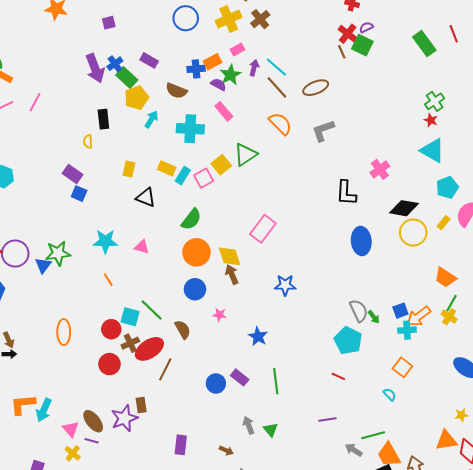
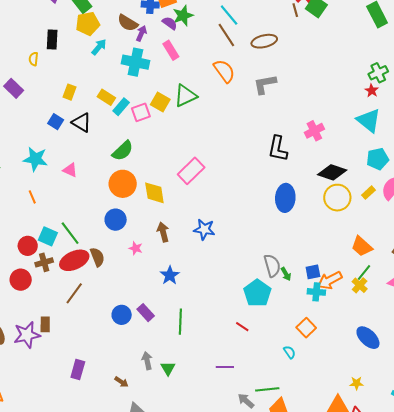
purple arrow: (254, 68) -> (141, 33), moved
yellow square: (221, 165) -> (160, 102), turned -30
blue square: (79, 194) -> (56, 122), moved
brown arrow: (232, 274) -> (163, 232), moved
red ellipse: (149, 349) -> (74, 260), moved

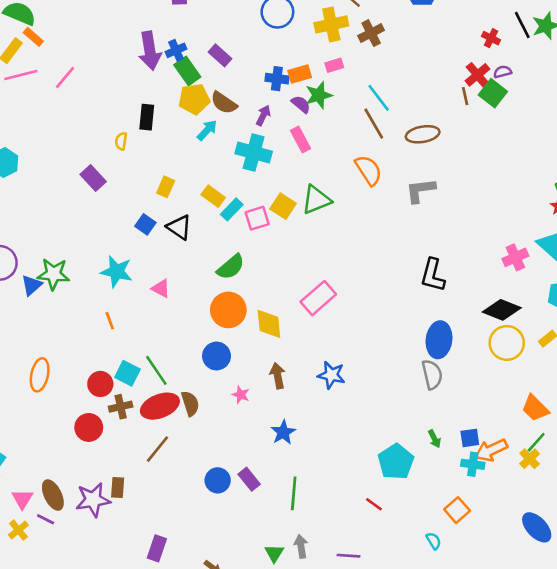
brown semicircle: (128, 23) -> (224, 103), moved
pink cross: (314, 131) -> (515, 257), moved
gray semicircle: (272, 266) -> (432, 374), moved
gray arrow: (147, 361) -> (301, 546), moved

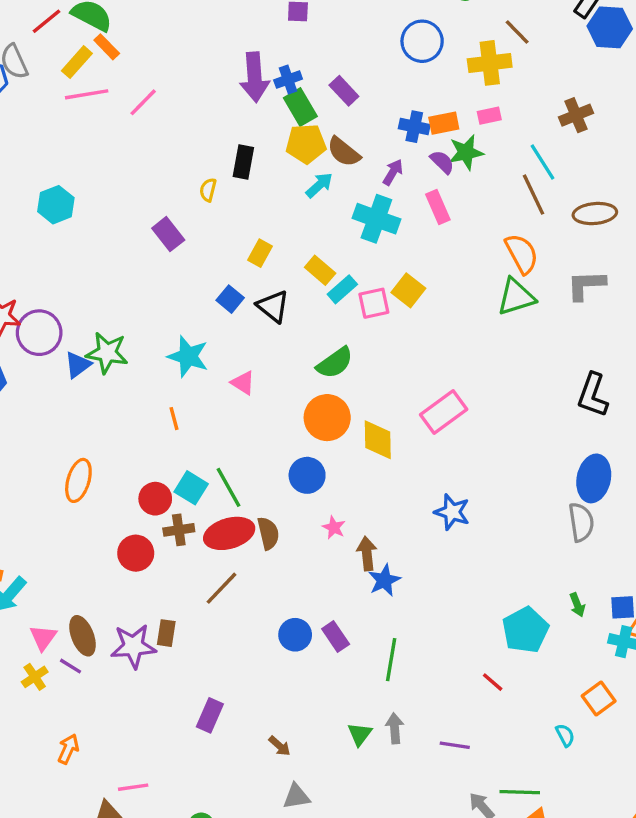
brown cross: (371, 33) -> (576, 115), moved
green triangle: (316, 200) -> (516, 297), moved
brown arrow: (278, 376) -> (367, 554), moved

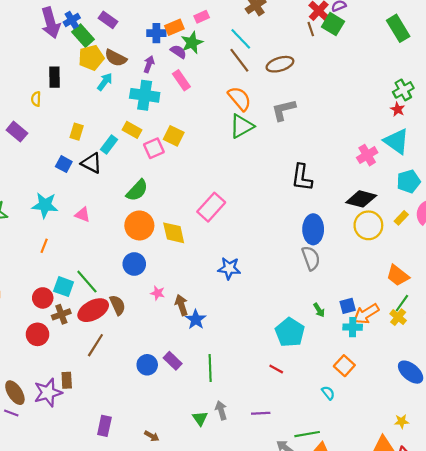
yellow rectangle: (320, 270) -> (132, 130), moved
cyan rectangle: (342, 289) -> (109, 144), moved
orange line: (174, 419) -> (44, 246), turned 48

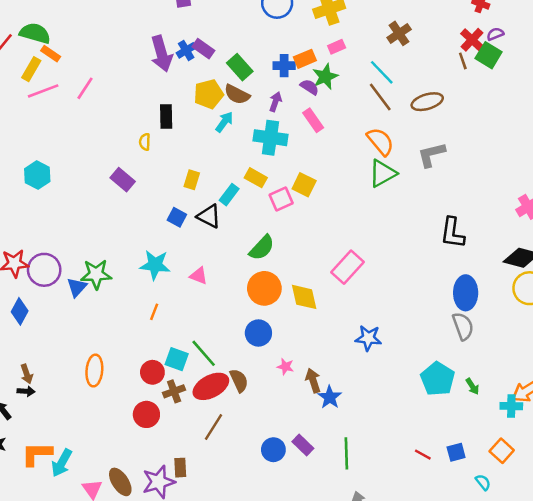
purple rectangle: (108, 20) -> (203, 49), moved
green rectangle: (83, 36) -> (240, 67), moved
blue square: (348, 306) -> (456, 452), moved
cyan pentagon: (290, 332) -> (438, 379), moved

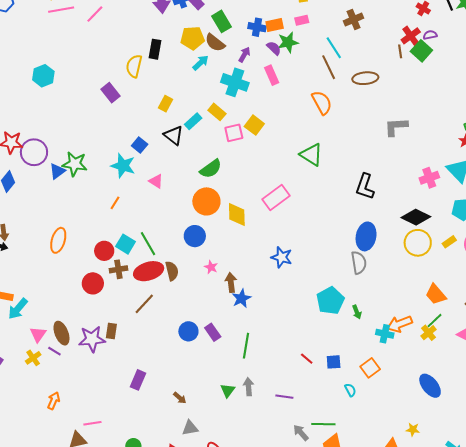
yellow semicircle: (145, 142) -> (134, 66), size x1.6
gray L-shape: (431, 155) -> (396, 127), moved
green triangle: (383, 173) -> (311, 155), moved, turned 50
blue square: (177, 217) -> (140, 145), moved

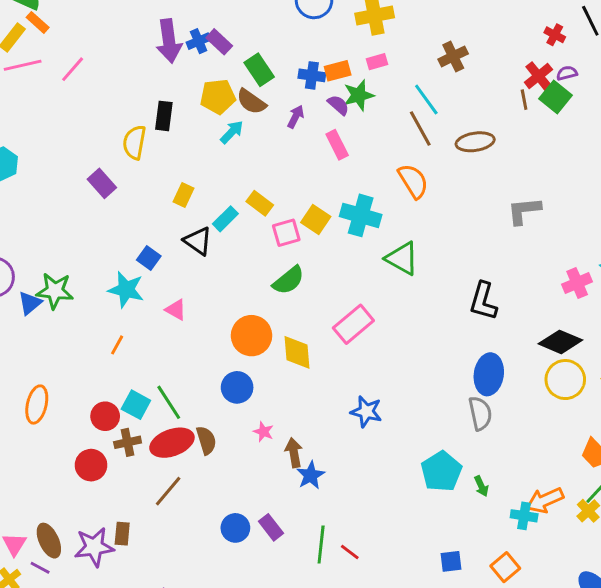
cyan cross: (235, 82) -> (361, 215), moved
green semicircle: (211, 169) -> (289, 280), moved
red line: (307, 359) -> (350, 552), moved

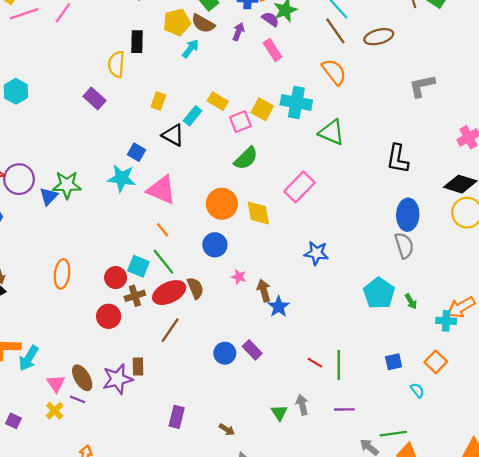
pink triangle: (176, 310) -> (161, 190), size x1.8
orange line: (117, 345) -> (162, 230), moved, turned -63
green line: (321, 544) -> (339, 365), moved

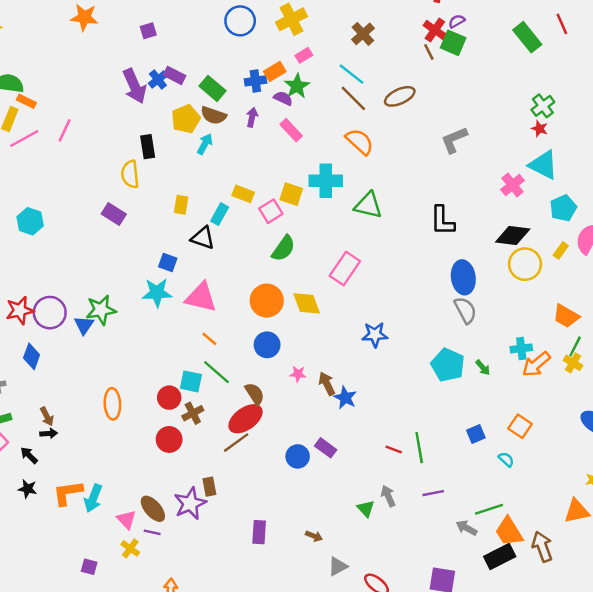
red ellipse: (169, 293) -> (245, 419), moved
cyan cross: (446, 321) -> (521, 348), moved
brown line: (170, 330) -> (236, 443), turned 30

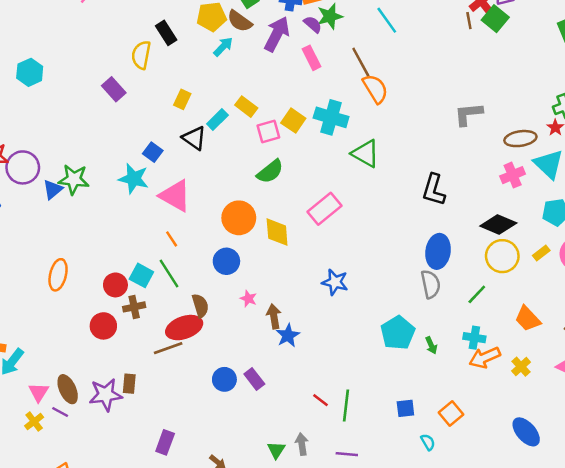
brown ellipse: (400, 96) -> (520, 139), moved
brown line: (353, 98) -> (361, 62), moved
purple arrow: (252, 117) -> (277, 34), size x1.8
black rectangle: (148, 147) -> (166, 33), turned -40
green line: (575, 346) -> (477, 294), moved

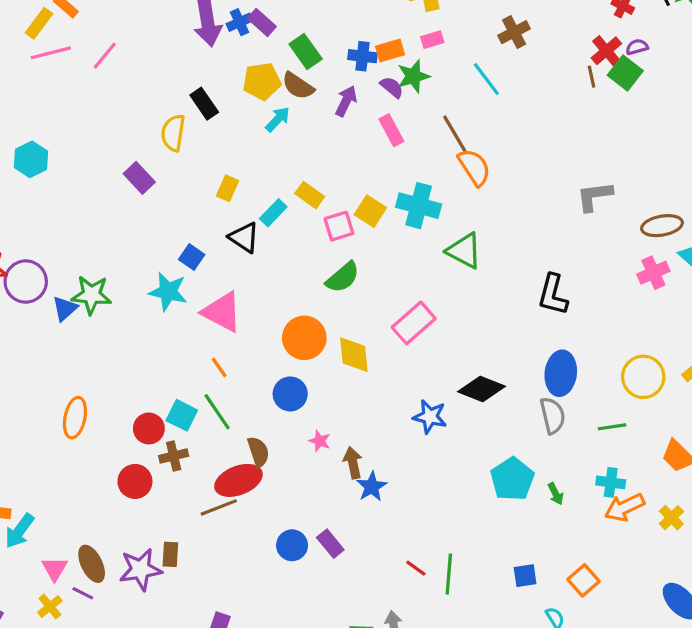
purple arrow: (277, 34) -> (346, 101), size x0.7
black diamond: (498, 225) -> (482, 389), moved
green line: (477, 294) -> (612, 427), turned 40

